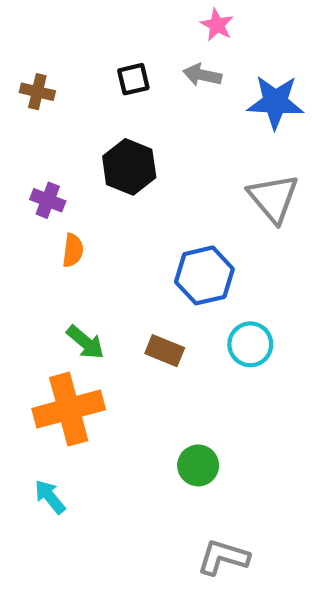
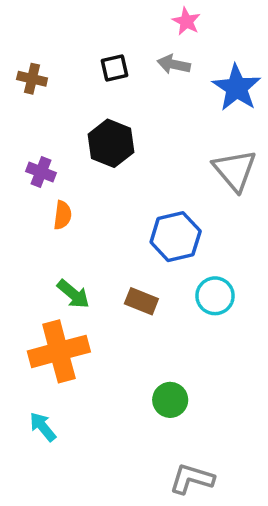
blue star: (275, 102) -> (237, 88), turned 30

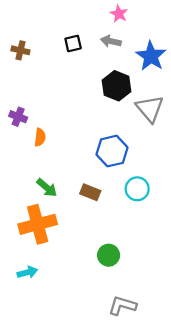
black hexagon: (111, 143) -> (117, 86), moved
purple cross: (41, 172) -> (18, 117), moved
cyan arrow: (43, 427) -> (27, 272), turned 114

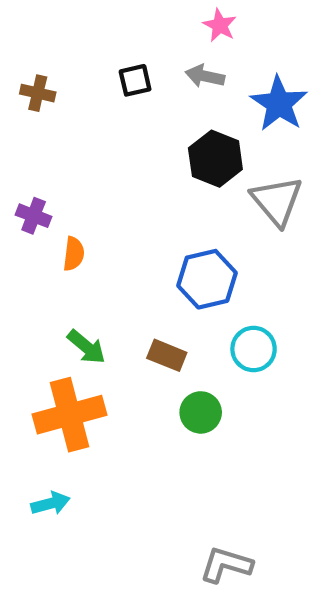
green circle: (109, 255) -> (201, 412), moved

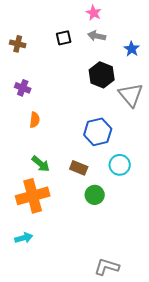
pink star: (220, 25) -> (94, 13), moved
blue star: (279, 104) -> (132, 49), size x0.6
purple cross: (34, 216) -> (23, 88), moved

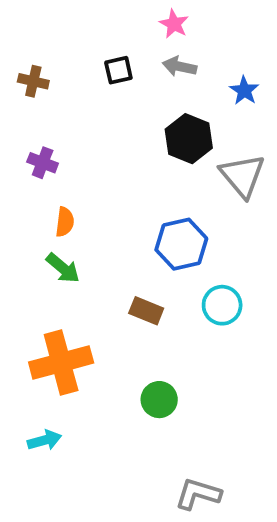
green arrow: (41, 164) -> (63, 268), moved
green circle: (95, 195) -> (159, 400), moved

